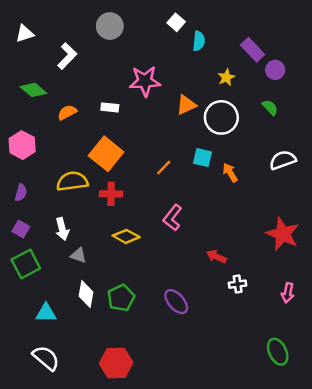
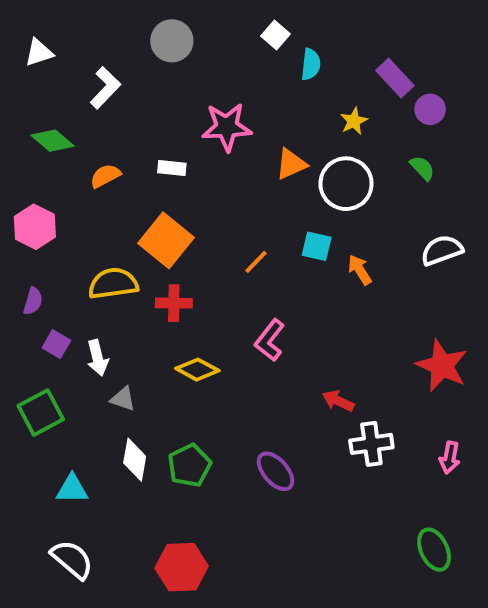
purple square: (21, 229) -> (56, 344), moved
white cross: (238, 284) -> (371, 444), size x1.5

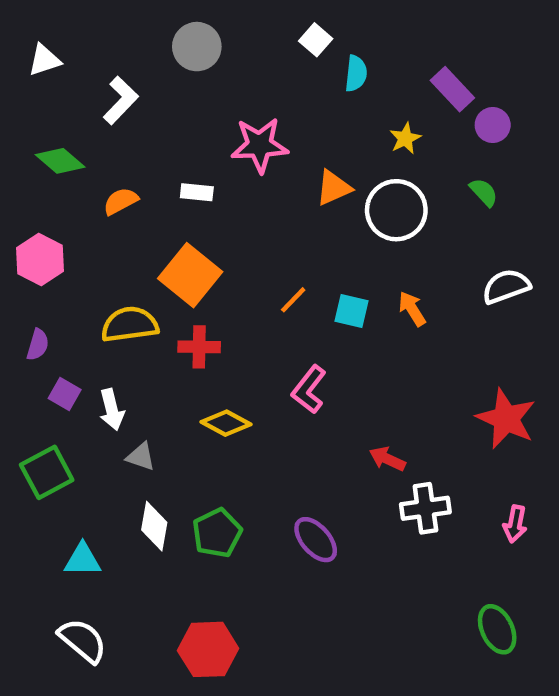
cyan square: (317, 246) -> (351, 311), moved

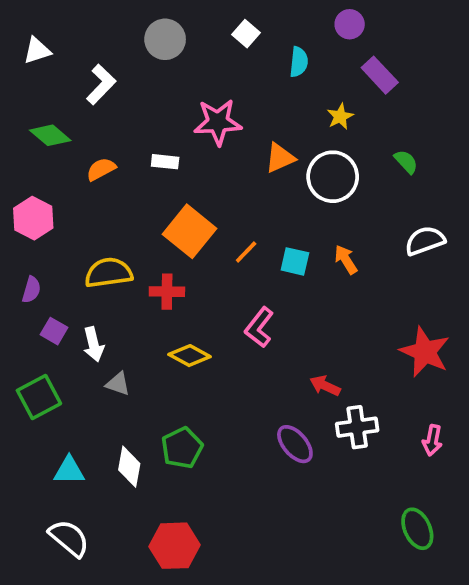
white square: (316, 40) -> (246, 34), moved
purple circle: (493, 125) -> (350, 24), moved
orange square: (190, 275) -> (190, 231), moved
white diamond: (154, 526) -> (129, 467), moved
purple ellipse: (316, 540) -> (295, 444), moved

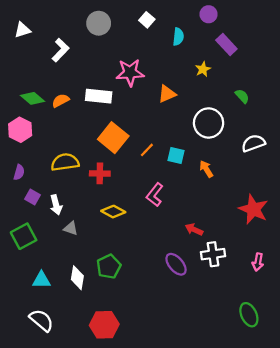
green diamond: (50, 135) -> (33, 98), moved
white rectangle: (165, 162) -> (99, 96), size x1.6
white circle: (333, 177) -> (209, 123), moved
orange arrow: (346, 260) -> (206, 169), moved

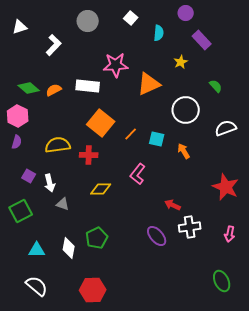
orange triangle: (167, 94) -> (149, 84), size x1.4
purple semicircle: (19, 172) -> (17, 142), moved
yellow diamond: (113, 212) -> (101, 189), turned -30

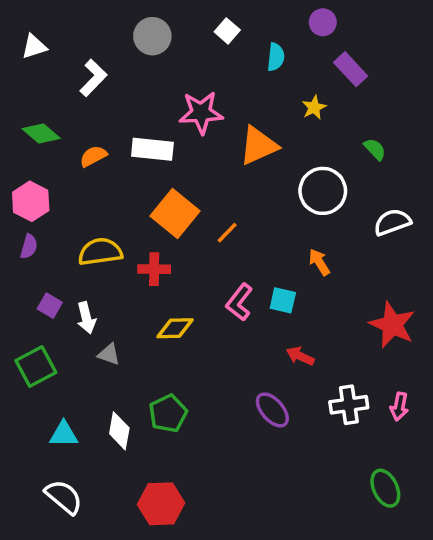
green diamond: (29, 88) -> (41, 134), moved
cyan square: (157, 139) -> (283, 300), moved
white cross: (190, 227) -> (349, 405), moved

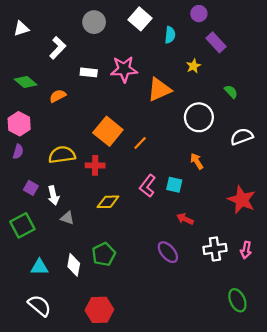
white square: (227, 31) -> (140, 19), size x1.5
white rectangle: (152, 149) -> (89, 72), moved, size x0.7

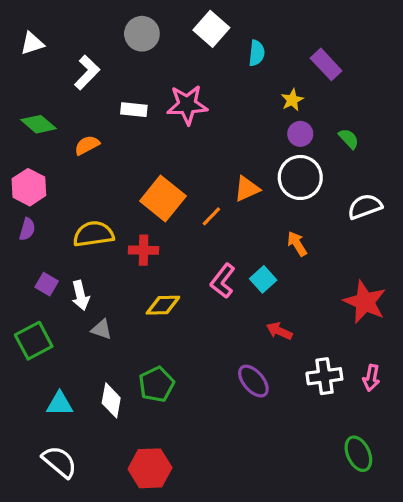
purple circle: (199, 14) -> (300, 134), moved
orange triangle: (159, 90) -> (247, 189), moved, size x0.7
cyan square: (174, 185) -> (263, 279), turned 35

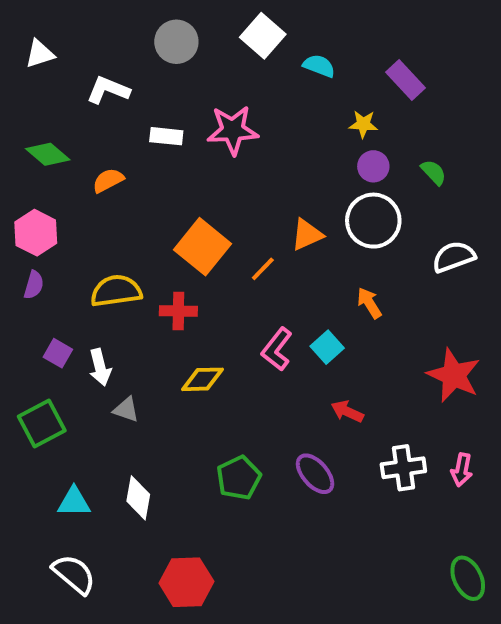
cyan semicircle: (257, 53) -> (319, 66), turned -75
white L-shape: (87, 72) -> (108, 90), turned -112
yellow star: (292, 100) -> (363, 124), turned 30
green pentagon: (156, 384) -> (239, 478), moved
green ellipse: (358, 454) -> (468, 578), moved

